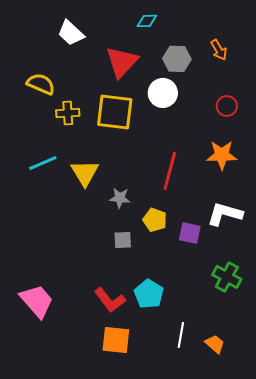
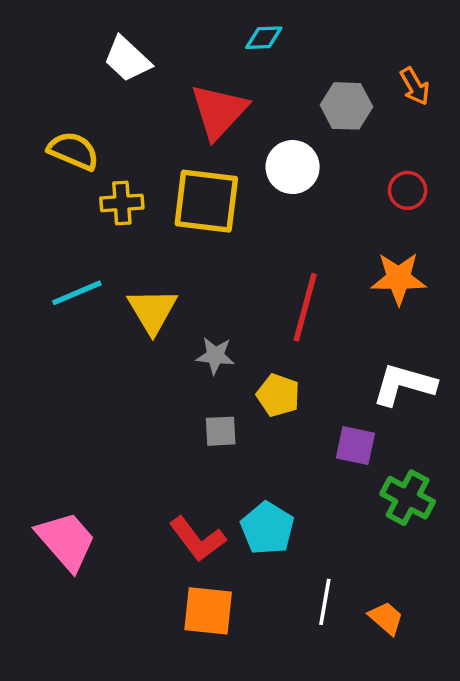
orange arrow: (219, 50) -> (415, 86), moved
gray hexagon: (177, 59) -> (346, 106), moved
purple square: (190, 233) -> (355, 446), moved

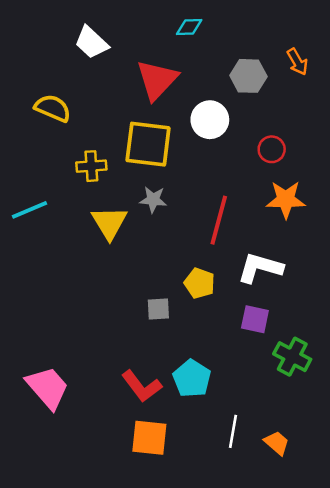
red circle: (408, 190) -> (272, 149), moved
yellow cross: (122, 203) -> (91, 166), moved
cyan line: (77, 293) -> (30, 210), moved
gray star: (215, 356) -> (153, 200), moved
white L-shape: (404, 384) -> (260, 268), moved

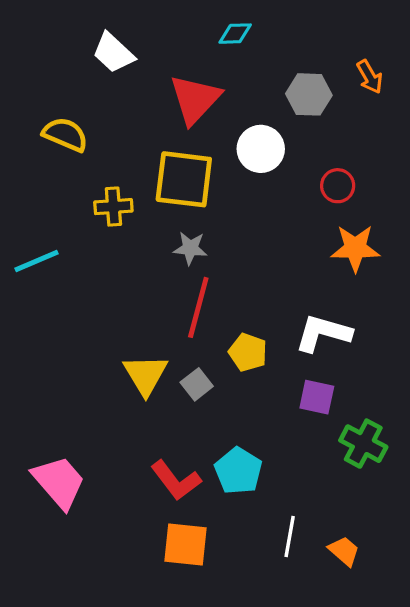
red line: (219, 220) -> (198, 307), moved
yellow triangle: (109, 223) -> (145, 375), moved
gray square: (158, 309) -> (197, 384), turned -35

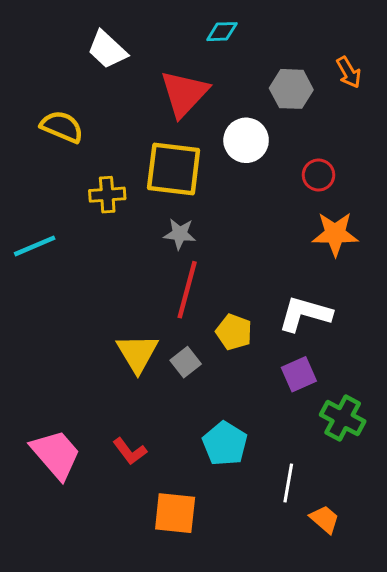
purple square: (317, 397) -> (299, 374), turned -36
red L-shape: (176, 480) -> (130, 451), moved, size x0.7
white line: (290, 536) -> (288, 483), moved

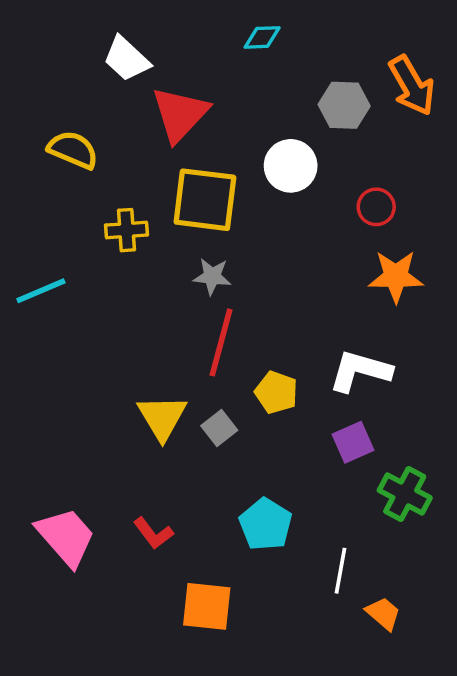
orange arrow: (349, 72) -> (412, 86), size x1.6
red triangle: (184, 93) -> (180, 114), moved

